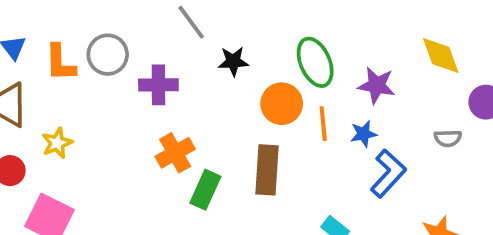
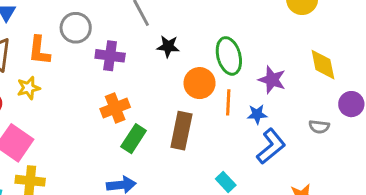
orange L-shape: (60, 63) -> (39, 50), moved

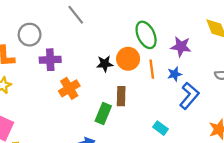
black star: (168, 46) -> (105, 64), moved
purple cross: (110, 56) -> (50, 60), moved
brown rectangle: (181, 131) -> (121, 96), size x0.7
green rectangle: (134, 139) -> (103, 113), moved

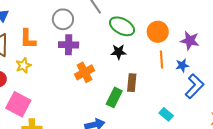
gray circle: (30, 35) -> (63, 19), moved
green ellipse: (146, 35) -> (122, 26), moved, turned -40
orange circle: (128, 59) -> (158, 32), moved

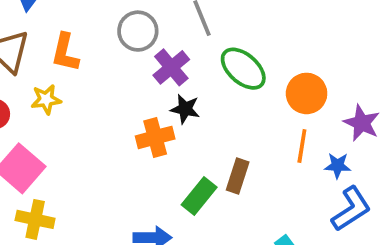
purple cross: (69, 45) -> (171, 67), moved, turned 36
black star: (119, 52) -> (185, 109), moved

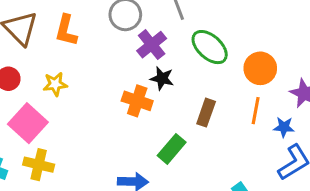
yellow star: (46, 99) -> (55, 84), moved
orange cross: (155, 137) -> (137, 101), turned 32
brown rectangle: (238, 176) -> (206, 113), moved

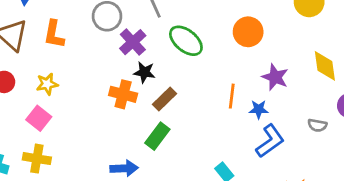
orange circle: (260, 68) -> (248, 32), moved
brown rectangle: (206, 113) -> (165, 99), moved, turned 30
pink square: (28, 123) -> (39, 118), moved, size x0.7

